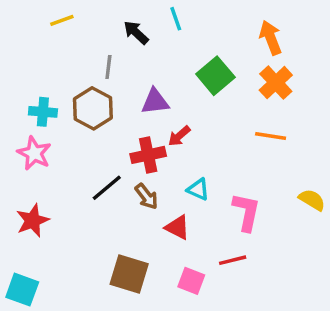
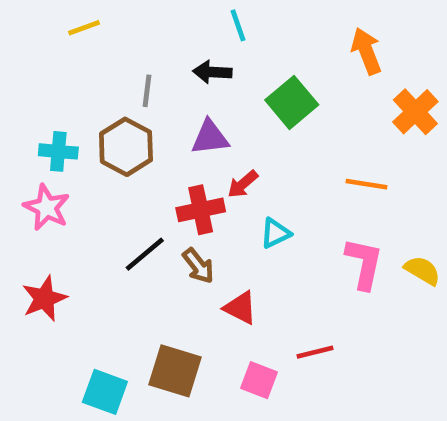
black arrow: (136, 33) -> (212, 72), moved, turned -40
orange cross: (276, 83) -> (415, 112), moved
cyan triangle: (198, 189) -> (275, 233), moved, turned -50
pink L-shape: (246, 212) -> (364, 263), moved
cyan square: (22, 290) -> (105, 392), moved

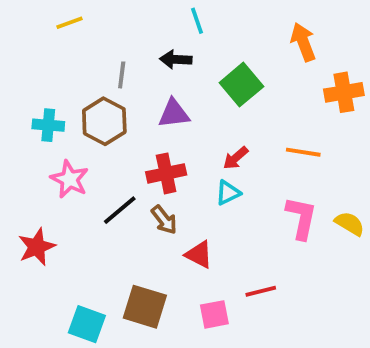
orange cross: (415, 112) -> (344, 92), turned 33
red arrow: (243, 184) -> (236, 158), moved
pink star: (47, 207) -> (70, 179), moved
pink square: (259, 380) -> (214, 314), turned -32

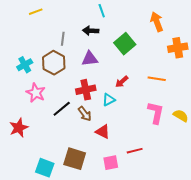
cyan cross: (48, 125) -> (25, 65), turned -35
cyan triangle: (228, 193) -> (109, 100), moved

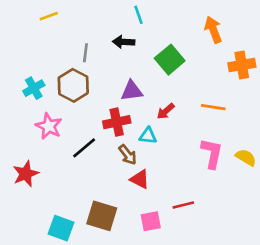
purple triangle: (90, 59) -> (132, 91), moved
cyan triangle: (109, 100) -> (148, 136), turned 32
brown arrow: (85, 114) -> (128, 155), moved

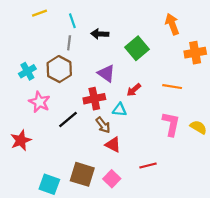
cyan line: (138, 15) -> (72, 21), moved
purple triangle: (132, 91) -> (106, 73), turned 42
pink square: (151, 221) -> (112, 179), moved, turned -35

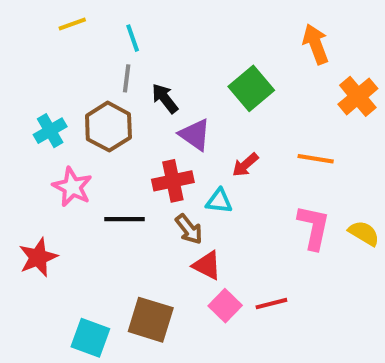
black arrow: (100, 34) -> (165, 98), moved, turned 49
orange cross: (195, 53) -> (358, 96), turned -30
black line: (68, 120) -> (125, 219), turned 40
pink square: (112, 179) -> (225, 306), moved

